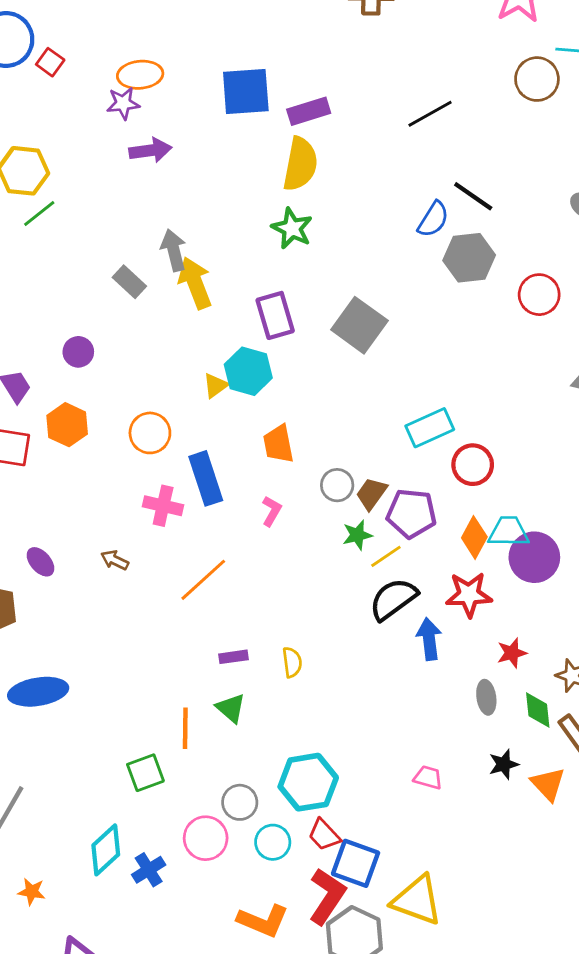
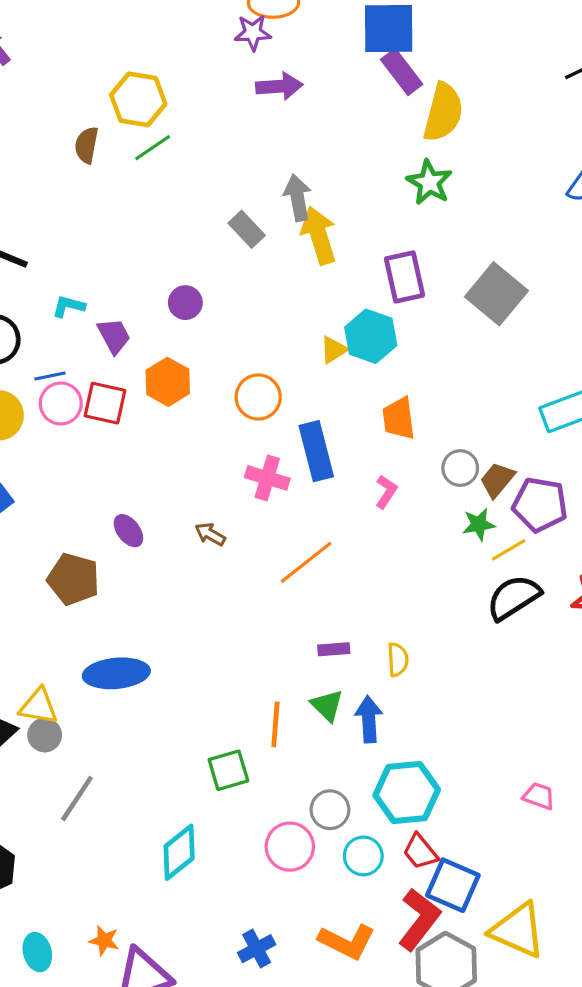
purple rectangle: (309, 111) -> (402, 72), moved, turned 66
blue arrow: (429, 639) -> (369, 719), moved
blue cross: (149, 870) -> (257, 949), moved
orange star: (32, 892) -> (104, 941), moved

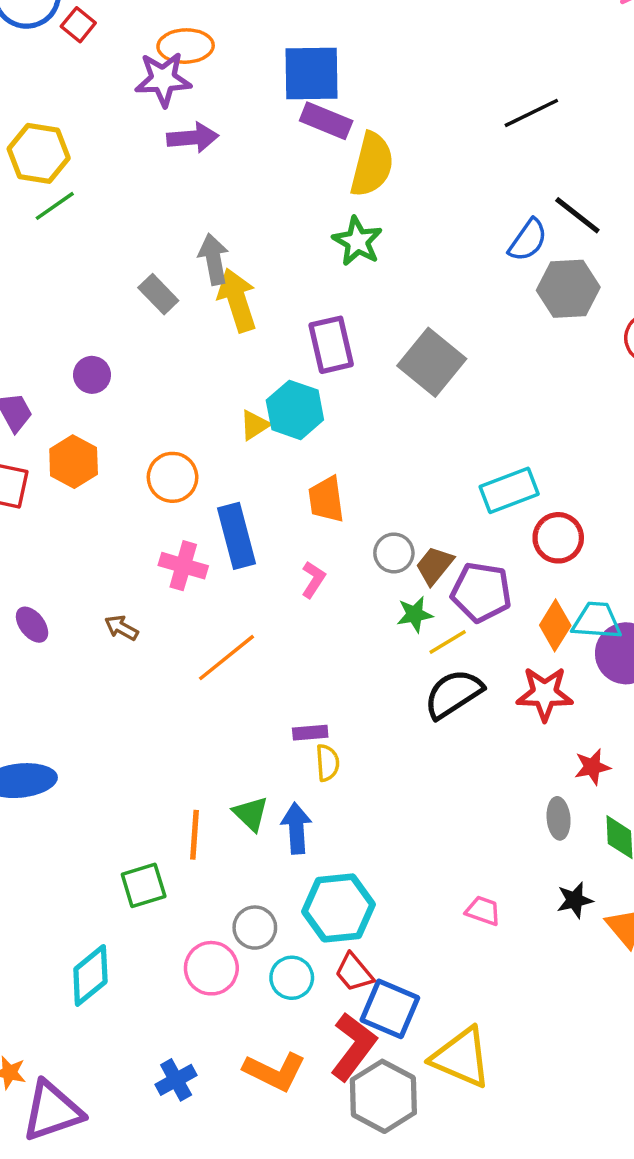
purple star: (253, 33) -> (163, 79), size x1.4
purple rectangle: (402, 72) -> (326, 121), turned -30
purple rectangle: (334, 649) -> (310, 733), moved

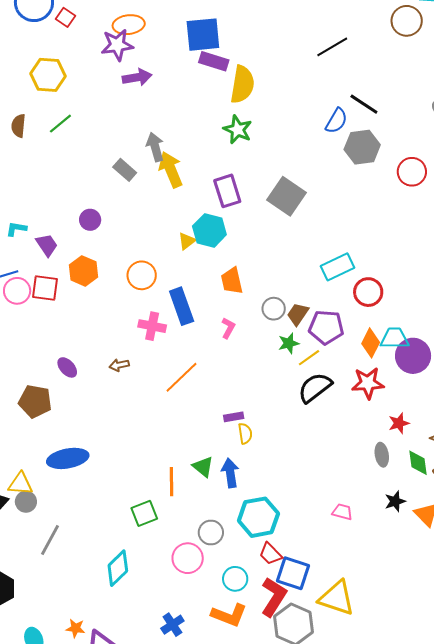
yellow hexagon: (39, 153) -> (48, 75), moved
brown arrow: (121, 628) -> (119, 365), turned -36
cyan circle: (292, 978) -> (235, 579), moved

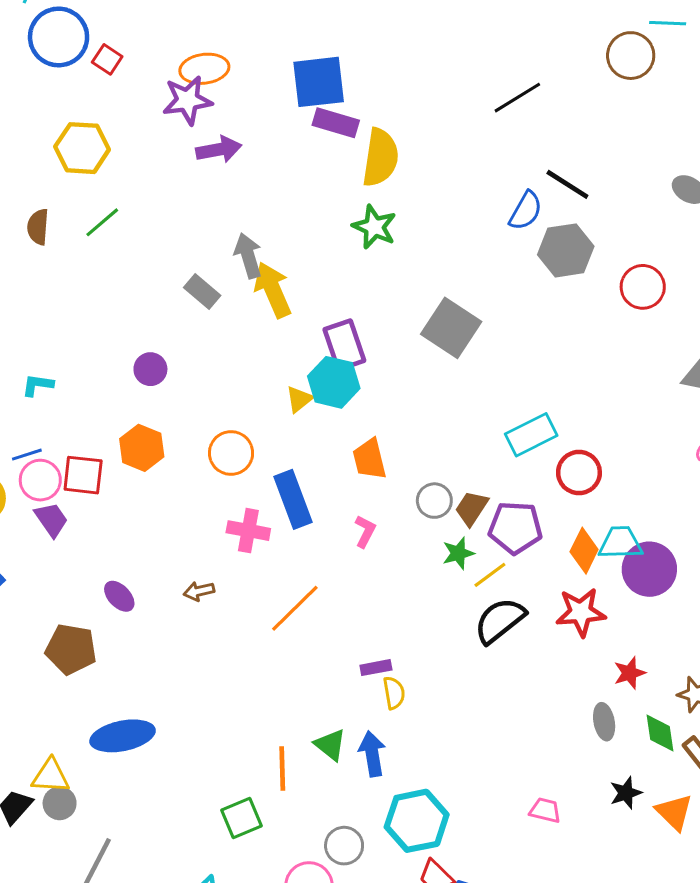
purple rectangle: (227, 191) -> (344, 345), moved
purple trapezoid: (47, 245) -> (51, 520), moved

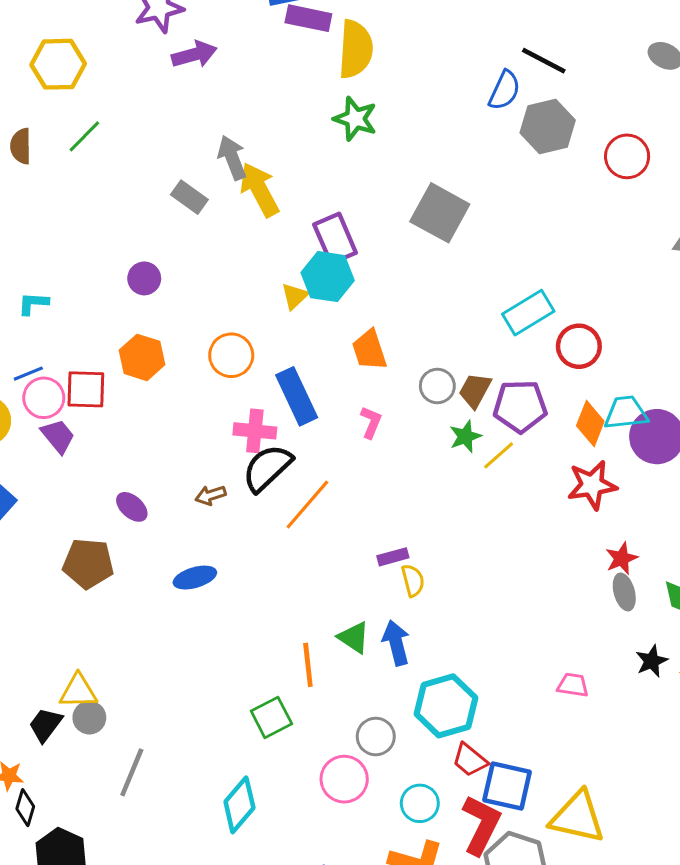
black semicircle: (500, 620) -> (267, 468), moved
red star: (630, 673) -> (621, 558), moved
blue ellipse: (123, 736) -> (195, 578), moved, size x0.7

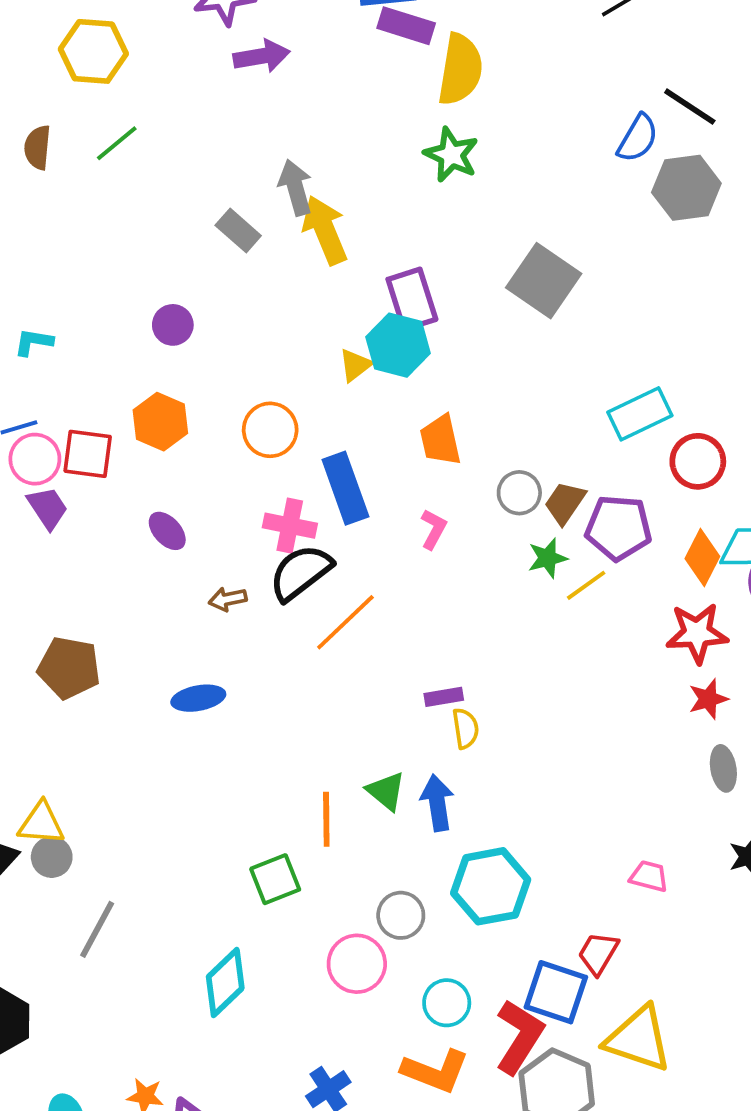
purple ellipse: (132, 507) -> (167, 531), moved
red star: (621, 558) -> (708, 699), moved
red trapezoid: (470, 760) -> (598, 953), moved, turned 75

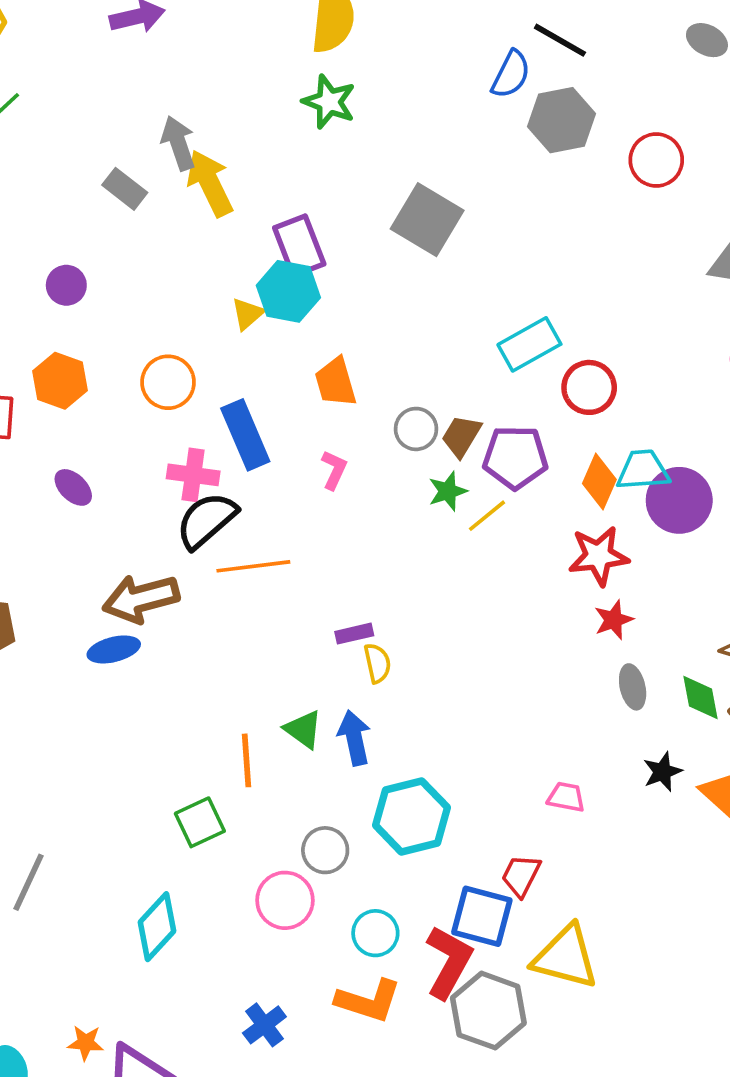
brown arrow: (228, 599) -> (141, 599), moved, size x2.0
orange line: (345, 622) -> (253, 566), turned 40

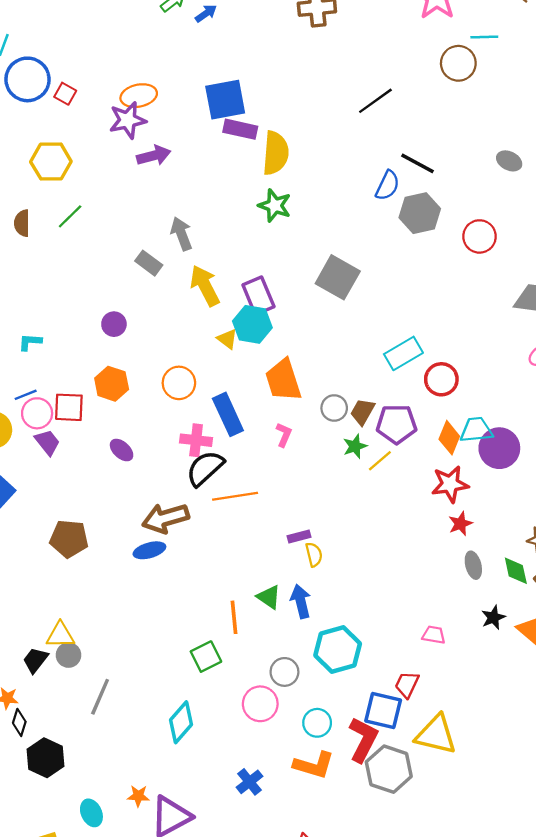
yellow arrow: (210, 183) -> (205, 286), moved
yellow triangle: (248, 314) -> (227, 339), turned -40
orange trapezoid: (336, 382) -> (283, 380), size x1.4

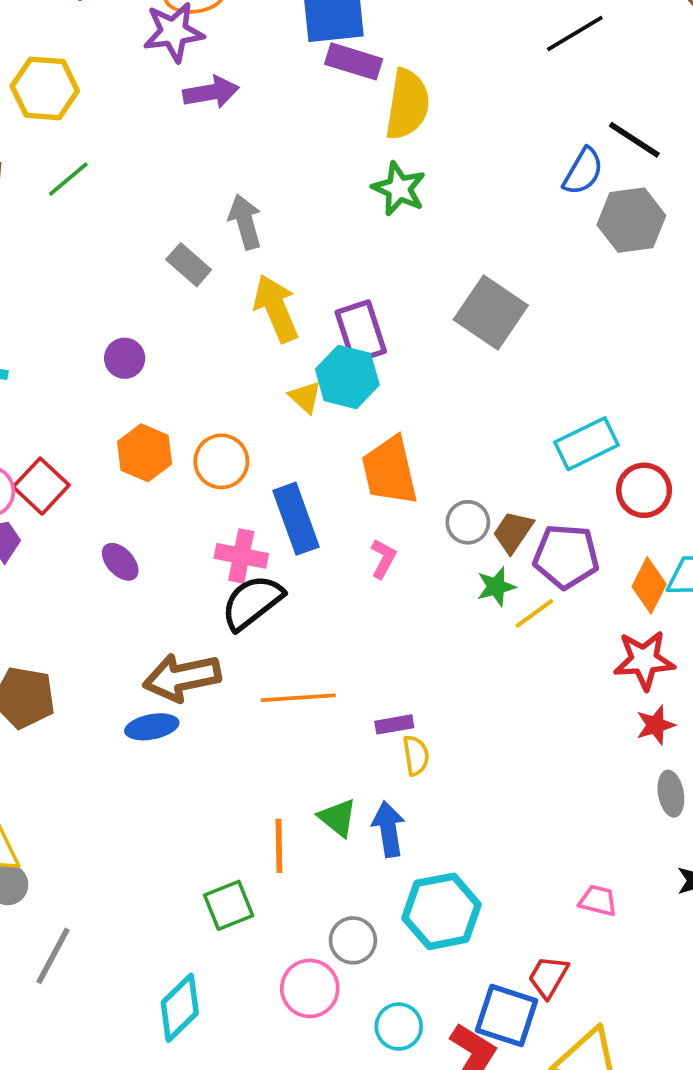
orange hexagon: (112, 384) -> (145, 453), moved
red square: (69, 407) -> (41, 486), turned 36
orange line: (235, 496) -> (298, 698), moved

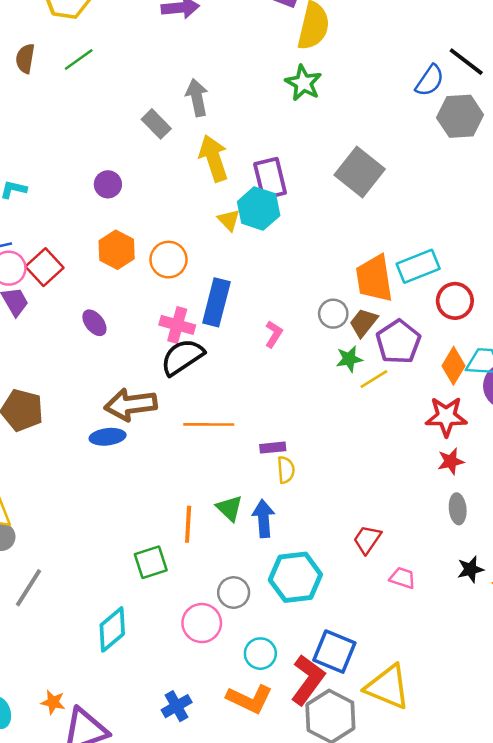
orange trapezoid: (390, 471) -> (374, 278), moved
blue rectangle: (296, 519) -> (216, 302), turned 30
purple pentagon: (566, 556) -> (398, 342), turned 30
red trapezoid: (548, 977) -> (367, 539), moved

